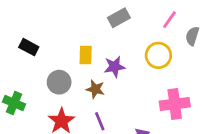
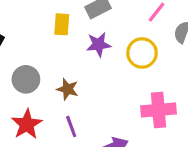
yellow rectangle: (86, 55) -> (62, 24), moved
purple star: (114, 67) -> (99, 44), moved

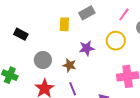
purple star: (99, 44) -> (87, 48), moved

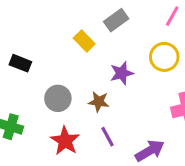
yellow rectangle: (64, 24) -> (84, 41), turned -40

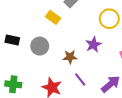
purple star: (122, 73) -> (93, 45), moved
gray circle: (58, 98) -> (40, 46), moved

